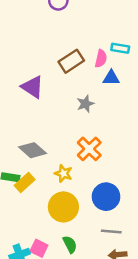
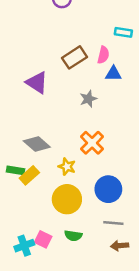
cyan rectangle: (120, 48) -> (123, 32), moved
green semicircle: (70, 244) -> (73, 236), turned 126

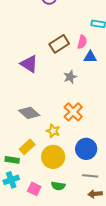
green rectangle: (16, 170) -> (12, 160), moved
yellow rectangle: (29, 175) -> (27, 147), moved
cyan cross: (24, 246) -> (11, 180), moved

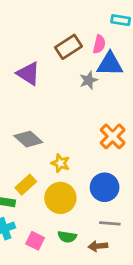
blue triangle: (90, 57) -> (110, 64), size x1.5
gray star: (70, 77) -> (89, 80), moved
orange cross: (73, 112) -> (113, 136), moved
brown arrow: (95, 194) -> (98, 246), moved

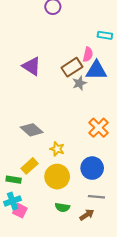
brown rectangle: (68, 47) -> (72, 67), moved
purple triangle: (28, 74) -> (32, 66), moved
pink square: (35, 241) -> (20, 211), moved
brown arrow: (98, 246) -> (87, 215), turned 152

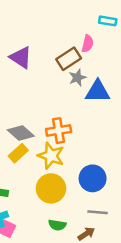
blue triangle: (96, 70) -> (98, 91), moved
orange cross: (99, 128) -> (59, 131), moved, turned 36
yellow star: (57, 149) -> (51, 156), size x1.5
yellow rectangle: (29, 166) -> (18, 153), moved

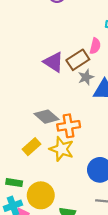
purple triangle: (21, 57) -> (53, 62), moved
gray diamond: (21, 133) -> (47, 117), moved
yellow circle: (51, 188) -> (41, 195), moved

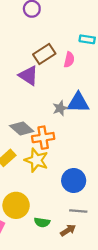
brown rectangle: (78, 60) -> (44, 54), moved
gray star: (86, 77) -> (60, 108), moved

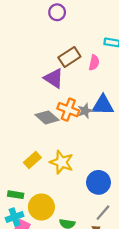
gray diamond: (22, 129) -> (47, 117), moved
orange cross: (43, 138) -> (68, 110), moved, turned 30
gray line: (78, 211) -> (103, 213), turned -54

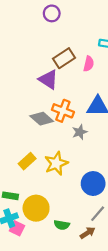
gray star: (85, 111) -> (80, 132), moved
yellow star: (62, 162) -> (56, 163), turned 30

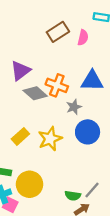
purple triangle: (48, 79) -> (20, 71), moved, turned 50
blue circle: (93, 184) -> (88, 132), moved
green semicircle: (62, 225) -> (73, 196), moved

